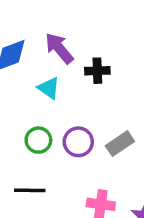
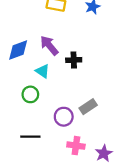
green circle: (38, 140) -> (30, 94), moved
purple circle: (78, 142) -> (64, 117), moved

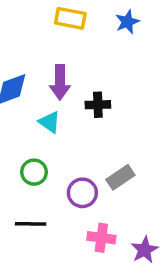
purple arrow: (49, 46) -> (60, 82), turned -140
green circle: (30, 94) -> (34, 172), moved

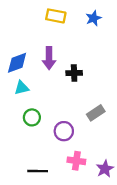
cyan triangle: (50, 122) -> (22, 88), moved, turned -49
gray rectangle: (120, 177) -> (96, 113), moved
black line: (31, 224) -> (38, 171), moved

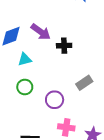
purple arrow: (49, 58) -> (41, 32), turned -54
cyan triangle: (22, 88) -> (25, 59), moved

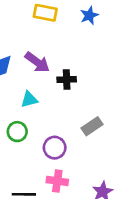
cyan triangle: (25, 59) -> (29, 100), moved
pink cross: (66, 127) -> (57, 181), moved

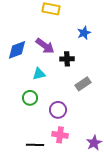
blue star: (89, 15) -> (84, 33), moved
gray rectangle: (92, 126) -> (83, 84), moved

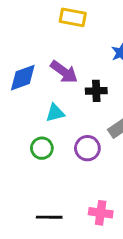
purple circle: (58, 110) -> (87, 148), moved
pink cross: (60, 135) -> (101, 213), moved

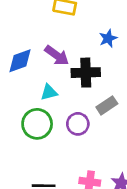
black cross: (96, 91) -> (86, 73), size x1.5
green circle: (42, 148) -> (37, 124), size x1.5

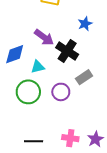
blue diamond: (20, 61) -> (15, 54), moved
black cross: (86, 73) -> (67, 51), turned 35

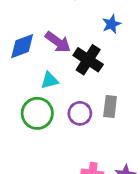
blue diamond: (15, 54) -> (22, 46), moved
gray rectangle: (84, 77) -> (110, 106), moved, turned -49

